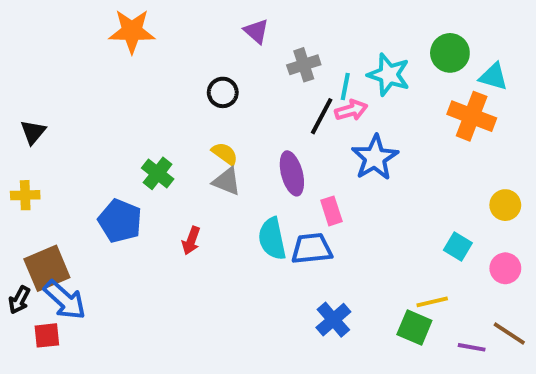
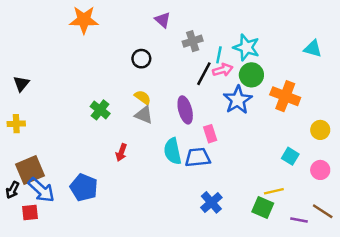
green circle: (450, 53) -> (251, 75), moved
orange cross: (472, 116) -> (285, 96), moved
blue pentagon: (120, 221) -> (84, 187), moved

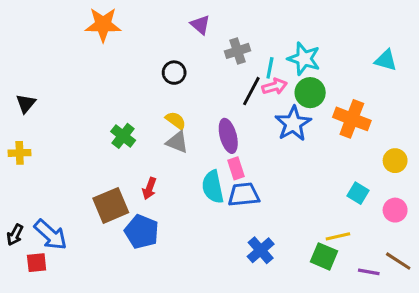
pink rectangle: (210, 134) -> (236, 168), moved
brown square: (30, 170) -> (111, 205), moved
blue pentagon: (84, 187) -> (142, 232), moved

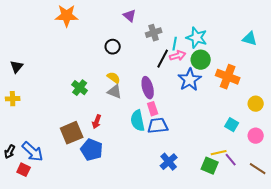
red square: (37, 263) -> (24, 170), turned 32
purple line: (369, 272) -> (231, 160), moved, turned 40

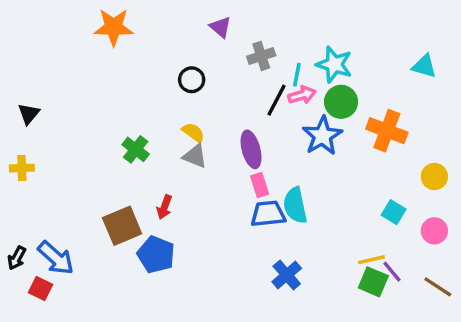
cyan semicircle: (138, 121) -> (295, 205), moved
green square: (210, 166) -> (373, 282), moved

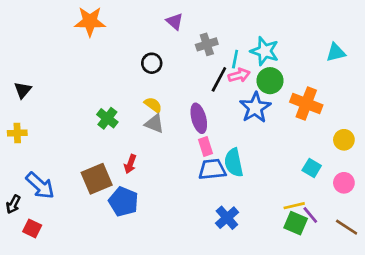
cyan triangle: (424, 66) -> (336, 52), turned -30
blue arrow: (56, 258) -> (40, 185), moved

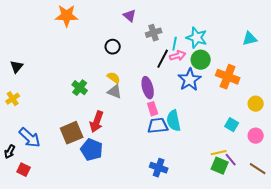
yellow cross: (17, 133) -> (13, 99), turned -32
red arrow: (130, 164) -> (97, 122), size x1.5
blue cross: (227, 218) -> (159, 168), moved, turned -30

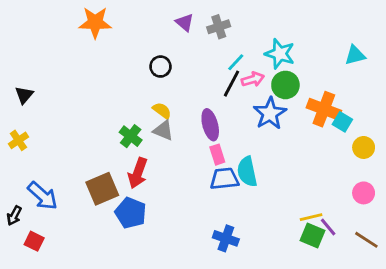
gray cross: (154, 33) -> (219, 27), moved
cyan line: (175, 44) -> (236, 62), moved, turned 32
green cross: (80, 88) -> (131, 136), moved
cyan square: (232, 125) -> (342, 122), moved

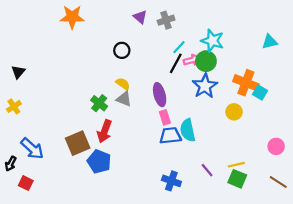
green circle: (285, 85) -> (206, 61), moved
yellow circle: (364, 147) -> (234, 112), moved
purple line: (328, 227) -> (207, 170), moved

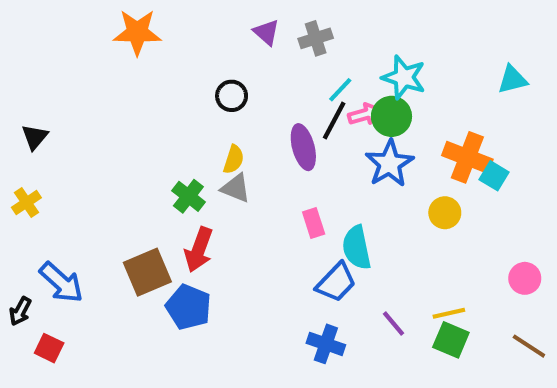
yellow semicircle: (123, 84) -> (234, 159), turned 72
purple ellipse: (160, 95) -> (303, 147), moved
blue trapezoid: (170, 136) -> (336, 282), moved, turned 140

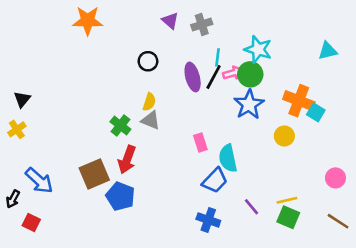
cyan line: (340, 90) -> (217, 57), turned -36
black triangle: (35, 137) -> (22, 99), moved
purple ellipse: (303, 147) -> (193, 77), moved

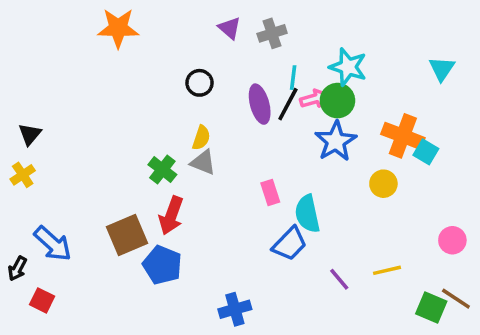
cyan triangle: (328, 51) -> (442, 69), turned -42
green square: (288, 217) -> (431, 307), moved
blue cross: (208, 220) -> (235, 309), moved, turned -35

